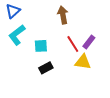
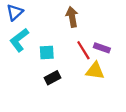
purple rectangle: (89, 42) -> (102, 48), turned 72

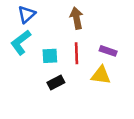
blue triangle: (15, 12) -> (27, 14), moved
red line: (83, 50) -> (77, 53), moved, turned 30

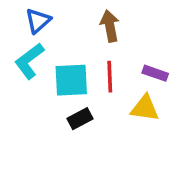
cyan square: (50, 56) -> (71, 80), size x1.5

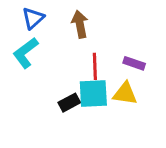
brown arrow: (110, 26) -> (80, 24), moved
cyan square: (71, 80) -> (93, 94), moved

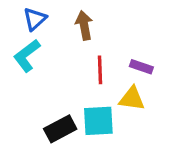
cyan square: (93, 94) -> (98, 121), moved
black rectangle: (69, 103) -> (60, 129), moved, size x1.4

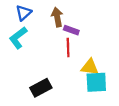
purple rectangle: (141, 67) -> (71, 30), moved
cyan square: (98, 121) -> (96, 82), moved

